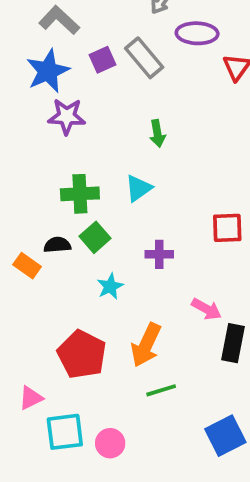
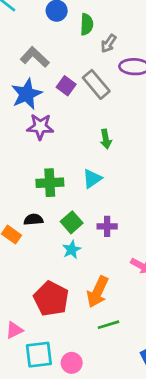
purple square: (103, 60) -> (66, 86), turned -30
green square: (95, 237) -> (72, 222), moved

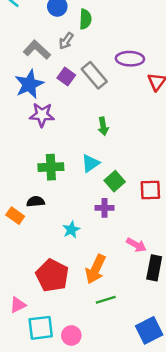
gray arrow: (108, 43) -> (66, 41), moved
green square: (72, 222) -> (115, 181), moved

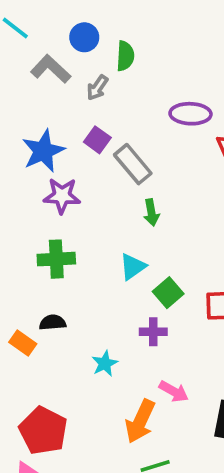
gray L-shape: (37, 50) -> (51, 69), moved
gray rectangle: (94, 75) -> (133, 164), moved
green cross: (51, 167) -> (56, 259), moved
pink arrow: (136, 245) -> (174, 391), moved
red pentagon: (52, 276) -> (43, 431), moved

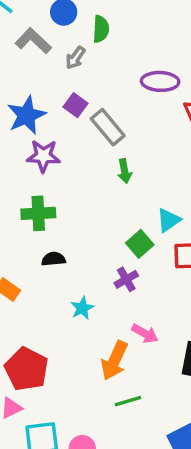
cyan triangle: (133, 267) -> (169, 220), moved
black semicircle: (53, 322) -> (54, 259), moved
purple cross: (153, 332) -> (126, 279), turned -30

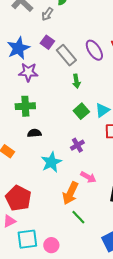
purple ellipse: (160, 81) -> (94, 50), moved, turned 55
green square: (140, 244) -> (81, 111), moved
cyan star: (82, 308) -> (51, 162), size x1.5
green line: (128, 401) -> (78, 217), turned 63

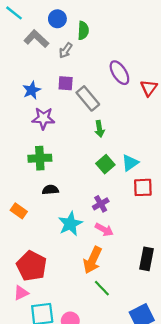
purple square: (47, 42) -> (66, 83), turned -32
blue star: (18, 48) -> (32, 90), size x0.7
purple ellipse: (94, 50) -> (119, 73), moved
pink arrow: (88, 177) -> (104, 230), moved

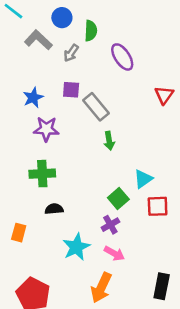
purple ellipse: (119, 73) -> (122, 57), moved
green square: (105, 164) -> (118, 198), moved
orange rectangle: (19, 211) -> (19, 233), turned 70

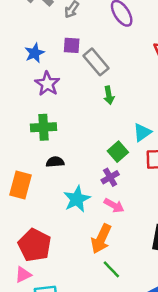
purple star: (46, 129) -> (47, 84), turned 30
orange rectangle: (19, 233) -> (20, 185), size x1.5

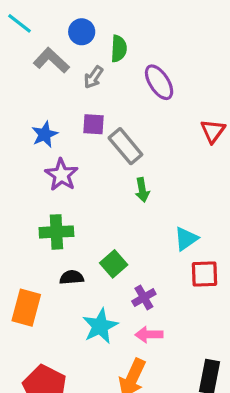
green square: (118, 152) -> (114, 264), moved
pink arrow: (114, 205) -> (149, 335), turned 150

